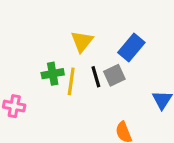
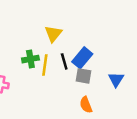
blue rectangle: (131, 47) -> (82, 58), moved
gray square: (114, 75) -> (83, 76), moved, turned 35

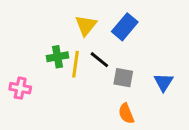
blue rectangle: (82, 58) -> (125, 27), moved
black line: (64, 61) -> (99, 60), turned -35

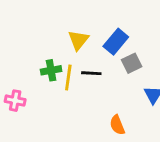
black line: (99, 60) -> (91, 73), turned -36
gray square: (123, 78) -> (132, 63), moved, turned -36

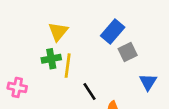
yellow triangle: (78, 40) -> (58, 31), moved
black line: (91, 73) -> (89, 91), moved, turned 54

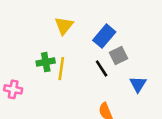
yellow triangle: (58, 31) -> (64, 26), moved
black line: (89, 91) -> (102, 69), moved

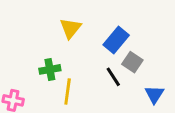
gray square: (119, 56) -> (132, 62), turned -30
yellow line: (61, 69) -> (68, 92), moved

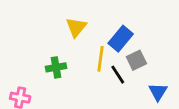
gray square: (132, 62) -> (136, 60), turned 30
yellow line: (68, 92) -> (101, 59), moved

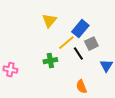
yellow line: (101, 59) -> (66, 43), turned 42
green cross: (56, 67) -> (50, 61), moved

